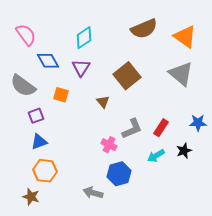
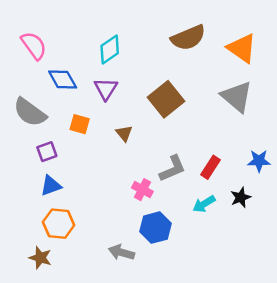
brown triangle: (103, 102) -> (124, 133), moved

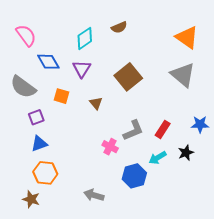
brown semicircle: (188, 38) -> (119, 27), moved, size x0.6
blue hexagon: (156, 228) -> (134, 176), moved

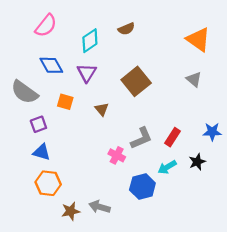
pink semicircle: (26, 35) -> (46, 26), moved, turned 75
gray triangle: (183, 75) -> (194, 79), size x0.6
blue triangle: (39, 144) -> (42, 152), turned 36
brown star: (31, 199) -> (71, 211), moved, turned -30

